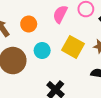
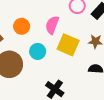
pink semicircle: (60, 14) -> (52, 25), moved

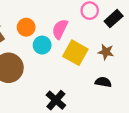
cyan circle: (38, 51) -> (42, 45), moved

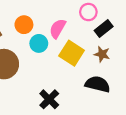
black rectangle: (114, 19) -> (104, 28), moved
black semicircle: (103, 82) -> (98, 84), size x1.5

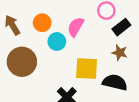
yellow square: (72, 53) -> (87, 68), moved, turned -30

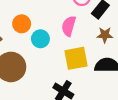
pink semicircle: (76, 27) -> (69, 26), moved

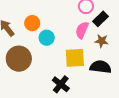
pink semicircle: (69, 26) -> (82, 30), moved

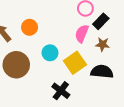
cyan circle: (47, 38) -> (50, 53), moved
yellow square: (75, 58) -> (75, 63), turned -30

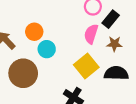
cyan circle: (50, 53) -> (47, 49), moved

